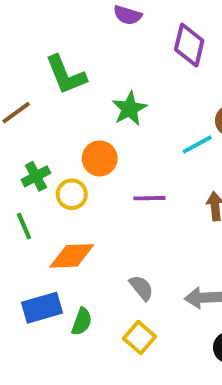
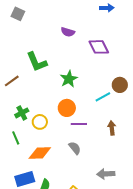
purple diamond: (189, 45) -> (99, 47), turned -40
orange circle: (100, 158) -> (67, 108), moved
gray semicircle: (141, 288) -> (75, 148), moved

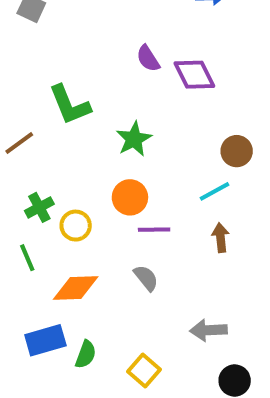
purple semicircle: (68, 32) -> (148, 59), moved, turned 40
cyan line: (103, 97) -> (214, 191), moved

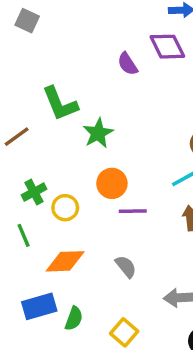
purple diamond: (194, 75) -> (167, 47), moved
green star: (134, 139) -> (98, 133), moved
gray semicircle: (146, 278) -> (126, 267), moved

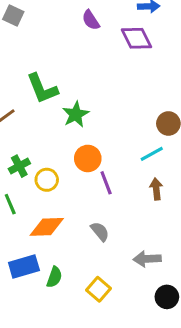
purple semicircle: (128, 64) -> (91, 20), moved
purple line: (133, 211) -> (106, 183), turned 70

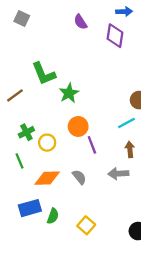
purple diamond: (136, 38) -> (115, 36), turned 35
gray semicircle: (100, 231) -> (79, 177), moved
gray arrow: (147, 259) -> (118, 174), moved

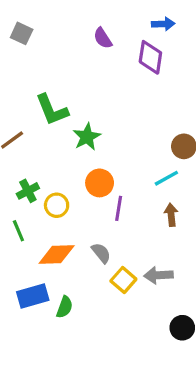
purple line: (92, 145) -> (119, 208), turned 30
gray arrow: (118, 174) -> (158, 275), moved
yellow square: (86, 225) -> (123, 280), moved

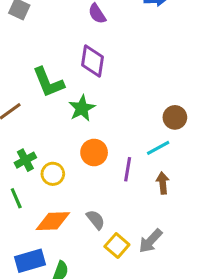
purple diamond: (150, 57) -> (93, 61), moved
purple line: (119, 208) -> (128, 169), moved
gray arrow: (158, 275) -> (150, 241), turned -44

